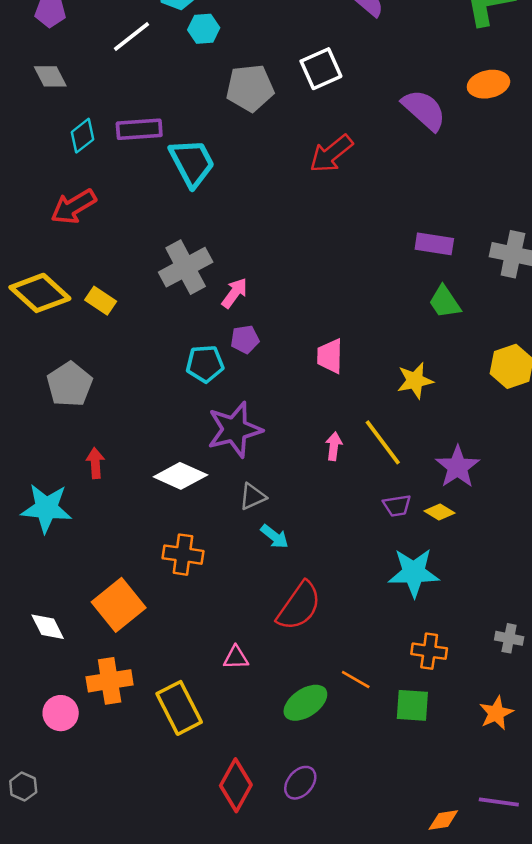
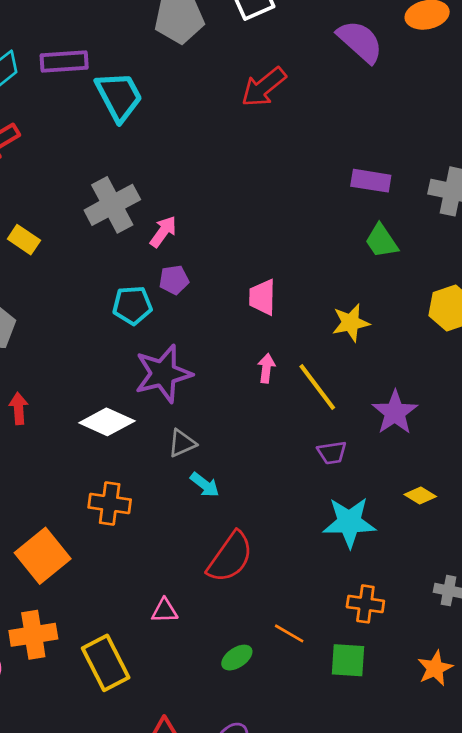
pink arrow: (334, 446) -> (266, 368), moved
yellow diamond: (439, 512) -> (420, 495), moved
green ellipse: (305, 703) -> (237, 658), size x0.7

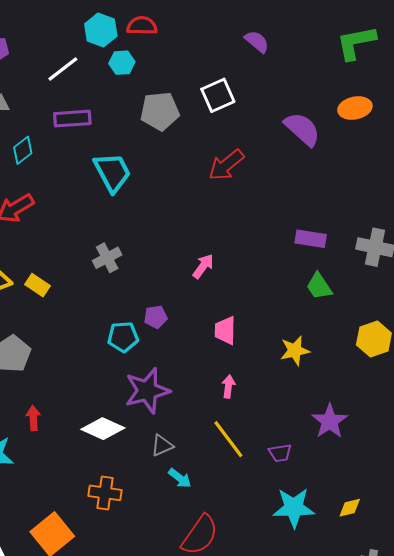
purple rectangle: (64, 62) -> (72, 119), moved
gray cross: (112, 205) -> (107, 258), size x0.7
pink arrow: (163, 232) -> (203, 266), moved
yellow line: (317, 387) -> (228, 439), moved
yellow diamond: (420, 495) -> (350, 508), moved, turned -45

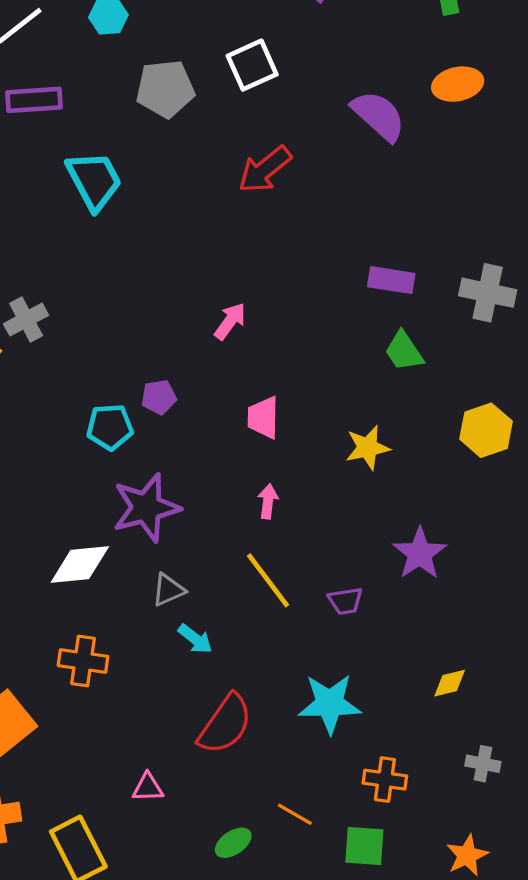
gray cross: (107, 258) -> (26, 320), moved
white diamond: (103, 429) -> (80, 565), turned -30
cyan star: (294, 508) -> (330, 704), moved

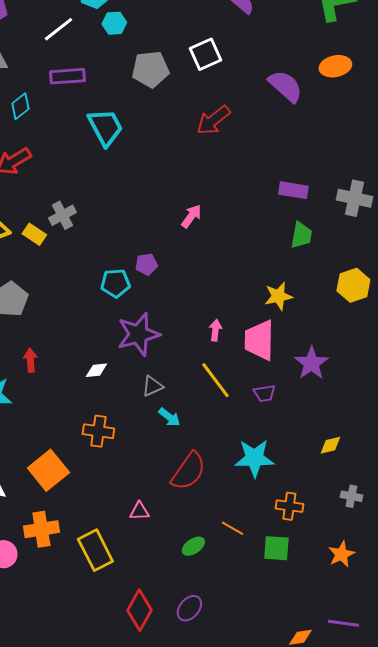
green trapezoid: (404, 351) -> (301, 235), turned -136
pink trapezoid: (263, 418) -> (259, 340), moved, size x1.5
white diamond: (80, 565) -> (96, 370), size x0.6

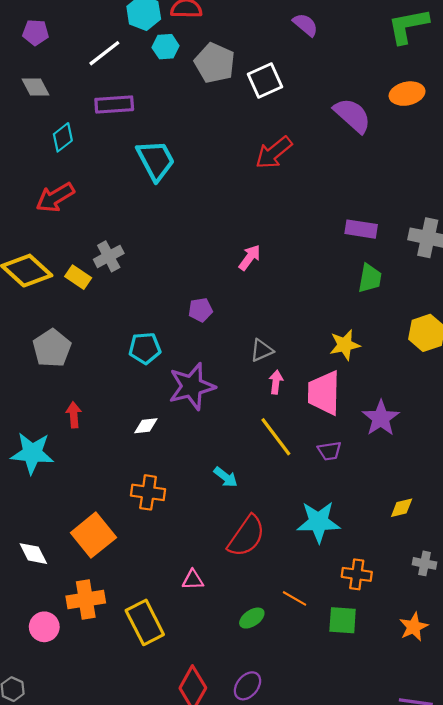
gray pentagon: (150, 69) -> (215, 63), moved, turned 30
cyan pentagon: (115, 283) -> (145, 348), moved
gray triangle: (152, 386) -> (262, 350), moved

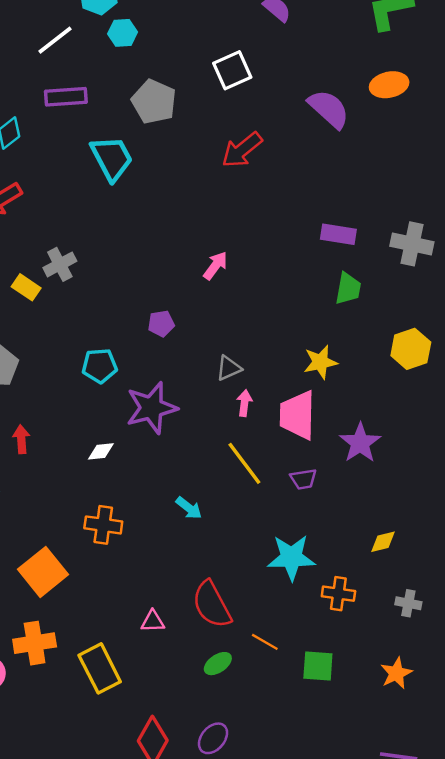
gray pentagon: (215, 63) -> (154, 102), moved
red semicircle: (246, 536) -> (212, 604), moved, turned 117
orange cross: (357, 574) -> (338, 594), moved

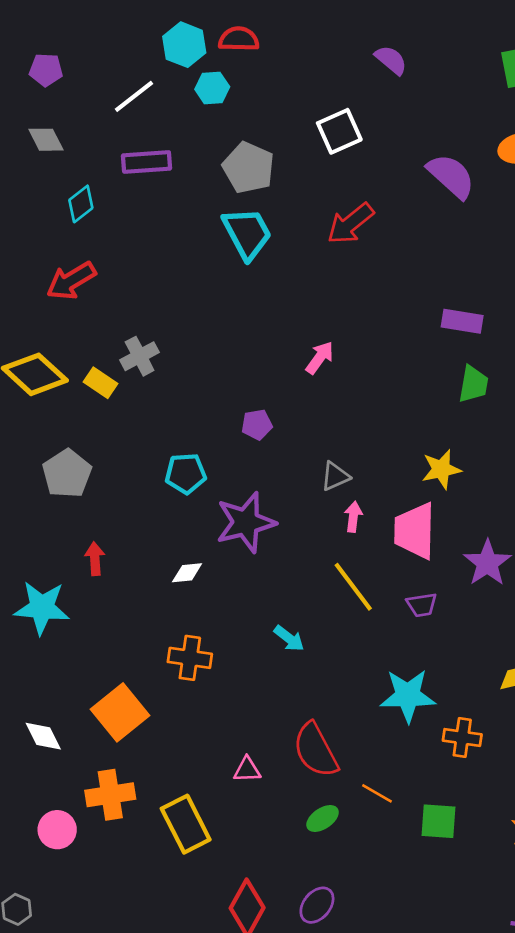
cyan trapezoid: (112, 158) -> (247, 233), moved

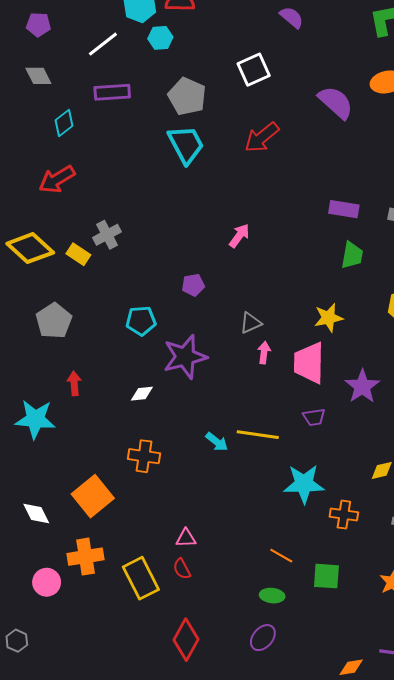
yellow line: (353, 587) -> (258, 435), moved, turned -45
red semicircle: (316, 750) -> (182, 569), moved, size x0.5
green ellipse: (323, 819) -> (272, 596), moved, turned 40
purple ellipse: (317, 905) -> (263, 638), moved

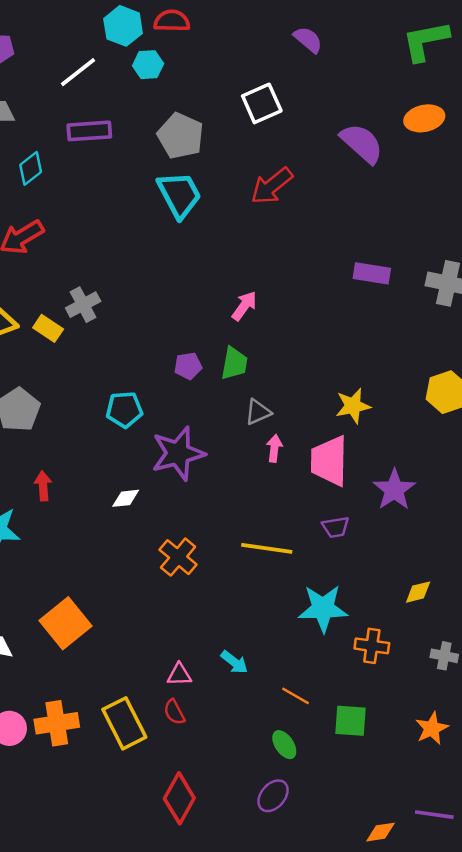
green trapezoid: (352, 255) -> (234, 363), moved
cyan arrow: (217, 442) -> (234, 662), moved
orange cross: (144, 456) -> (178, 557), moved, turned 32
orange cross: (86, 557) -> (57, 723), moved
green ellipse: (272, 596) -> (284, 745), turned 50

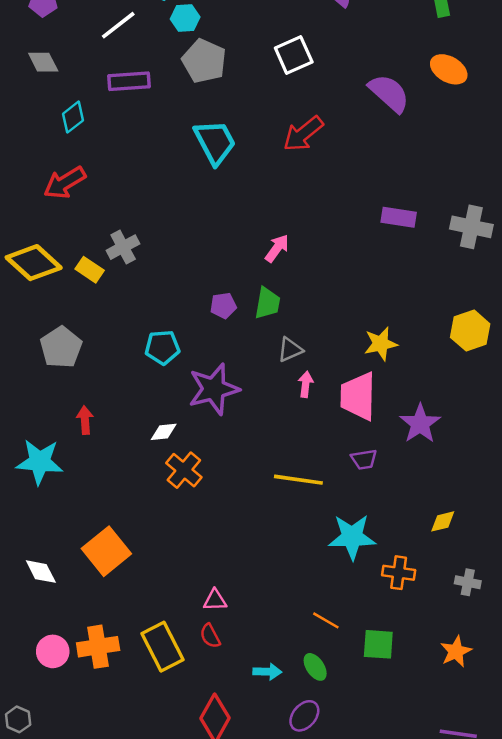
orange ellipse: (424, 118) -> (449, 69), turned 42
gray pentagon: (181, 136) -> (204, 61), moved
orange cross: (178, 557) -> (184, 470), moved
cyan arrow: (234, 662) -> (267, 672), moved, turned -36

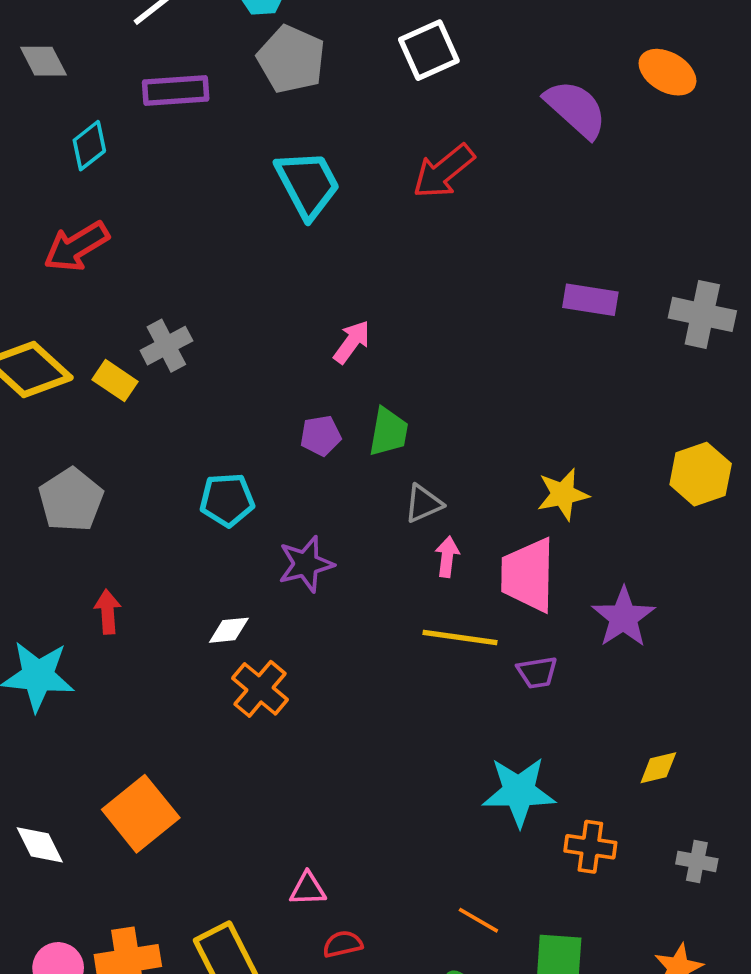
pink arrow: (277, 248) -> (352, 342), moved
purple star: (214, 389) -> (306, 564), size x0.7
yellow line: (298, 480) -> (460, 637), moved
red semicircle: (210, 636) -> (343, 944), moved, turned 105

